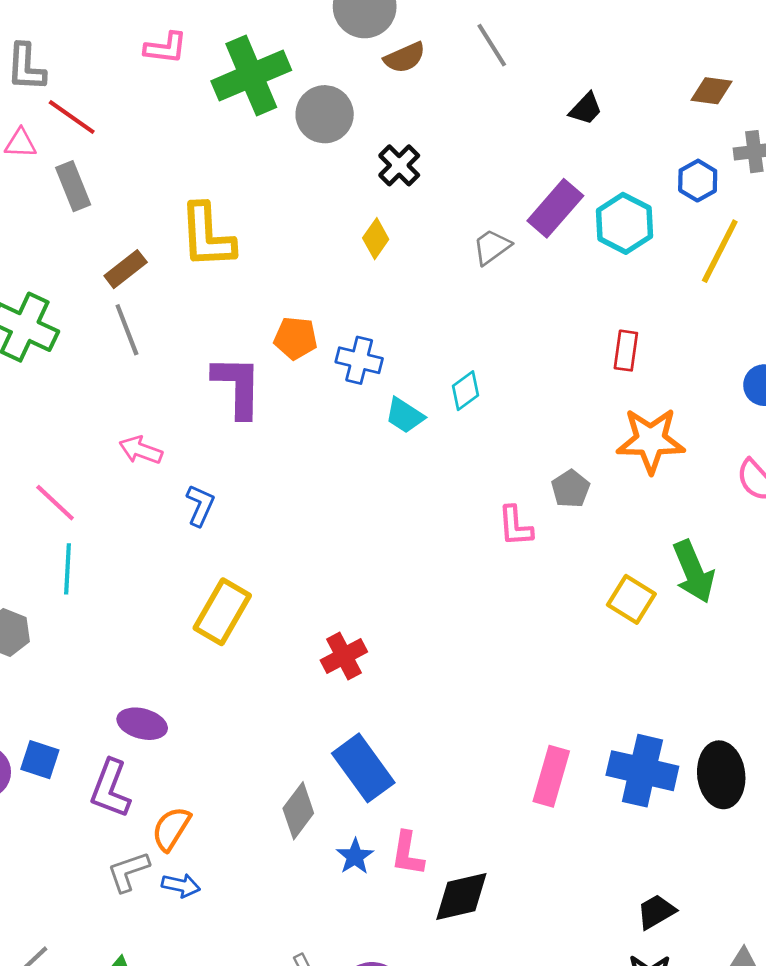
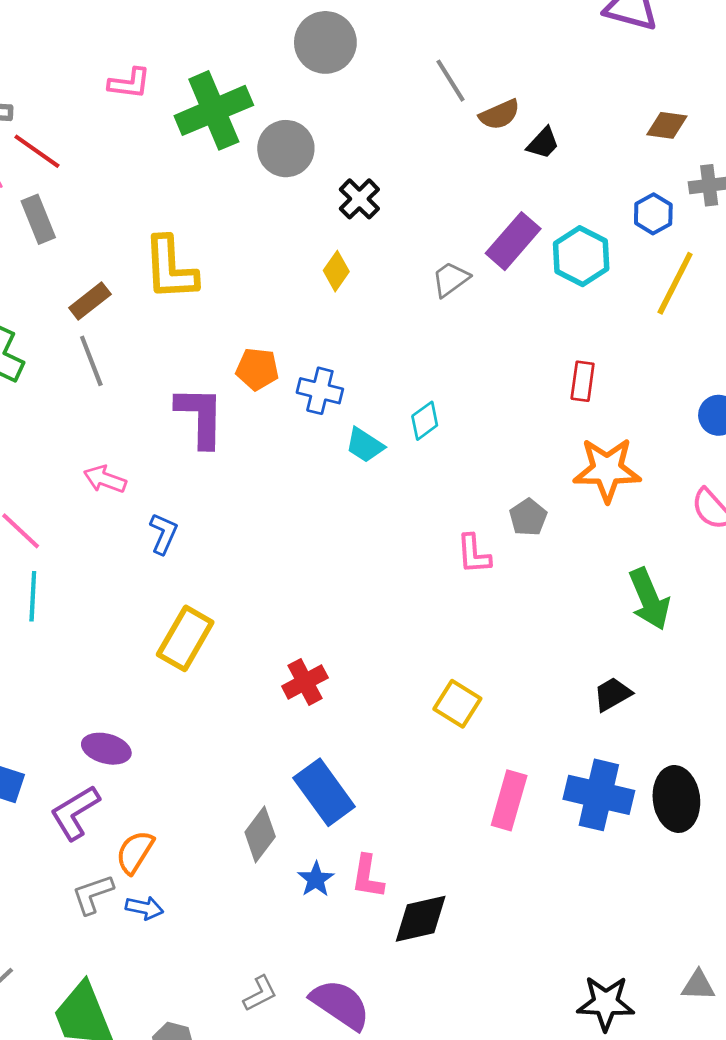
brown semicircle: (405, 58) -> (500, 115), moved
yellow square: (631, 599) -> (457, 704), moved
purple L-shape: (110, 789) -> (75, 813), turned 38
black trapezoid: (656, 912) -> (612, 694), moved

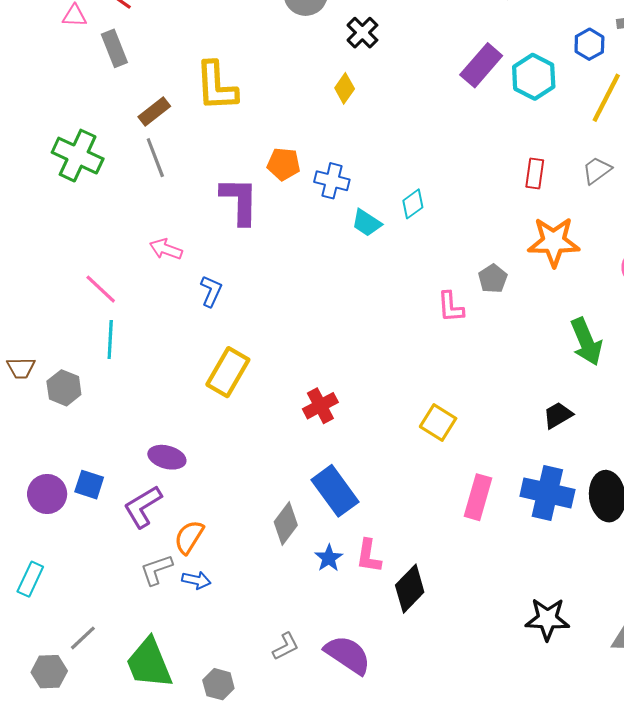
gray trapezoid: (451, 279) -> (597, 170), moved
black diamond: (421, 919) -> (410, 589), turned -33
black star: (606, 1003) -> (547, 619), moved

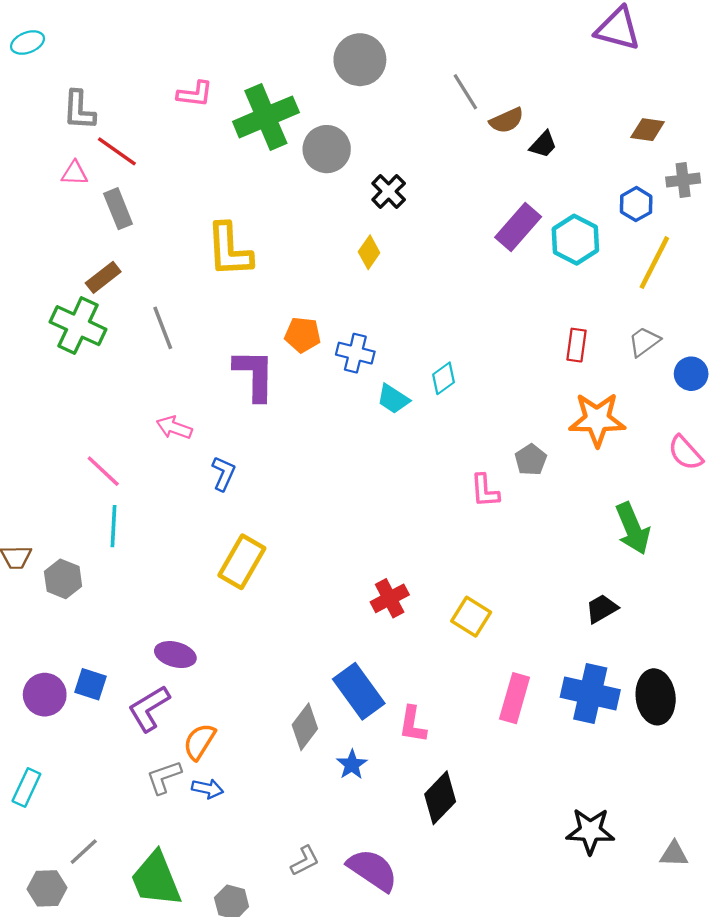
brown rectangle: (154, 111) -> (103, 277), moved
red cross: (320, 406) -> (390, 598), moved
pink L-shape: (369, 556) -> (413, 724), moved

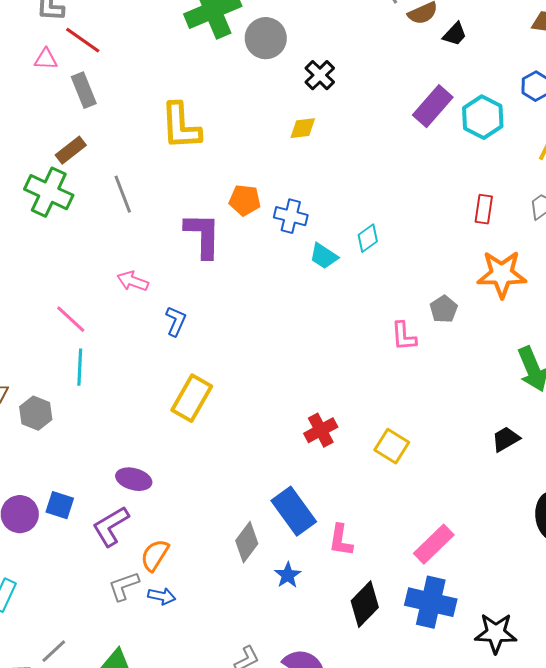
yellow diamond: (369, 252) -> (303, 128), turned 48
blue cross: (590, 693) -> (431, 602), moved
pink rectangle: (515, 698) -> (434, 544), moved, turned 30

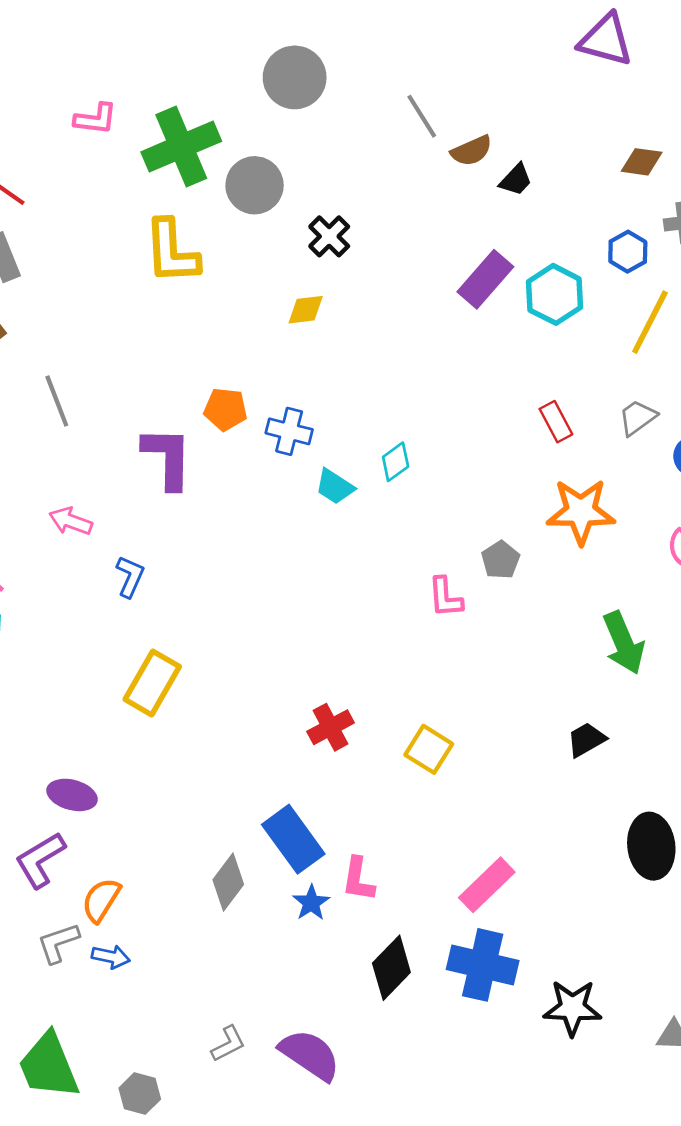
yellow L-shape: (181, 126) -> (172, 252), moved
red rectangle: (484, 209) -> (556, 422), turned -36
blue star: (288, 575) -> (311, 903), moved

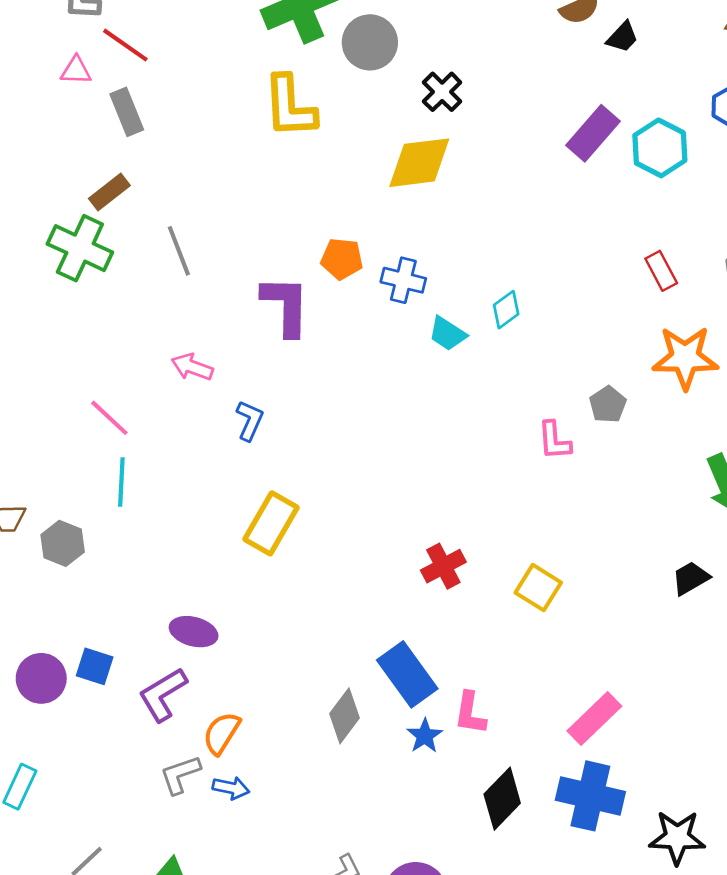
yellow diamond: (306, 310) -> (419, 163), size x1.8

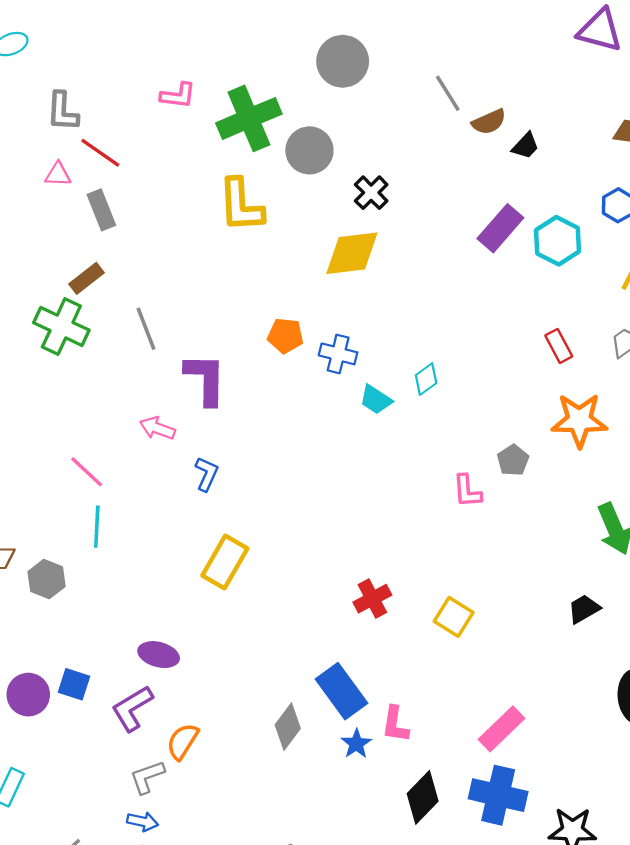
purple L-shape: (286, 306) -> (205, 379), moved
blue arrow: (231, 788) -> (143, 821), moved

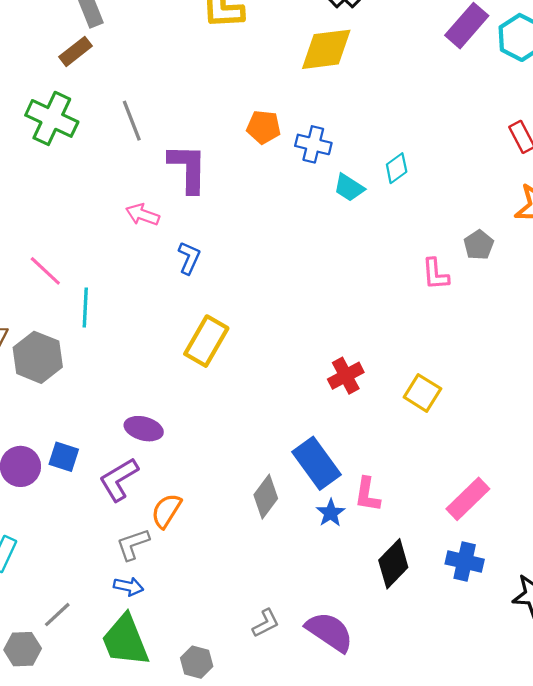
brown rectangle: (87, 278) -> (76, 51), moved
pink line: (87, 472) -> (45, 271), moved
gray hexagon: (47, 579) -> (38, 357), size x1.4
blue cross: (498, 795) -> (465, 562), size x0.7

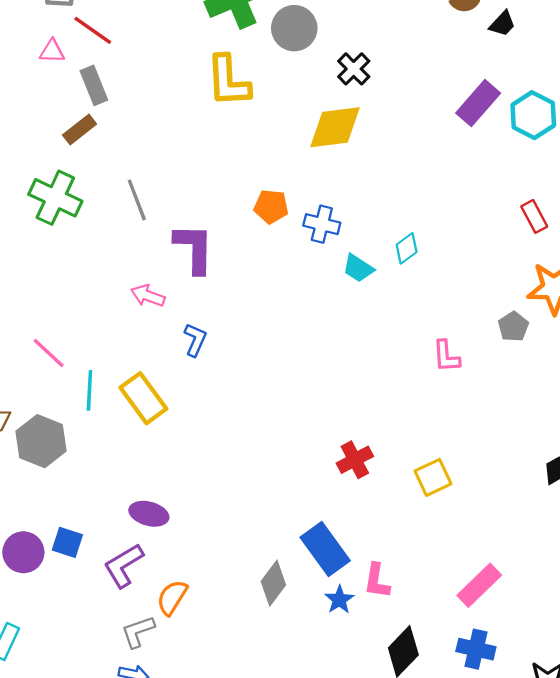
gray pentagon: (479, 245) -> (513, 327), moved
yellow rectangle: (206, 341) -> (143, 398), moved, turned -66
yellow square: (422, 393) -> (433, 477), turned 33

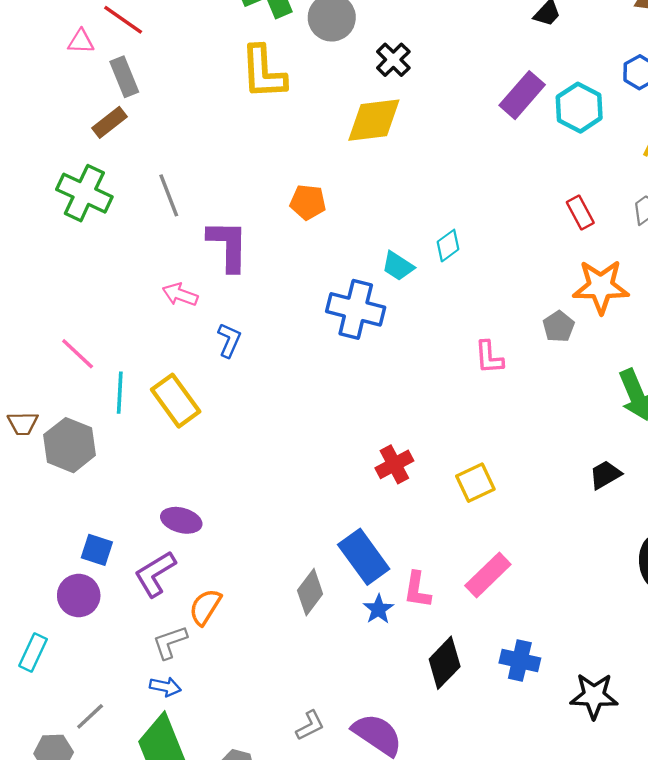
blue cross: (322, 224) -> (356, 309), moved, size x1.5
purple circle: (23, 552) -> (79, 596), moved
pink rectangle: (479, 585) -> (488, 575), moved

